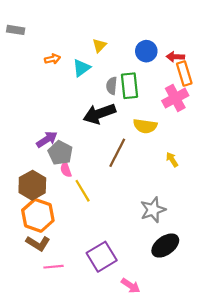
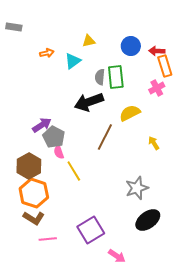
yellow triangle: (99, 46) -> (89, 41), turned 32
pink cross: (175, 98) -> (157, 88), size x0.7
yellow semicircle: (145, 126) -> (130, 113), turned 145

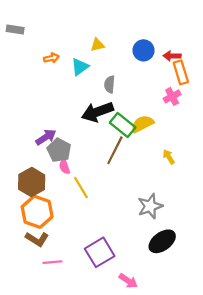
green rectangle: (116, 77) -> (123, 125), moved, turned -45

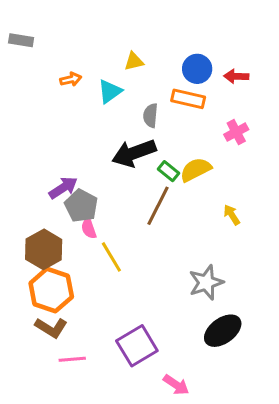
orange rectangle: (181, 72) -> (188, 99), moved, turned -60
green rectangle: (123, 125) -> (169, 171), size x0.6

